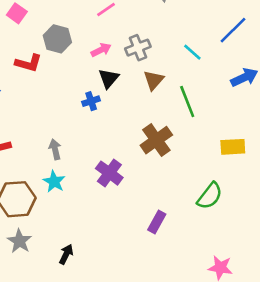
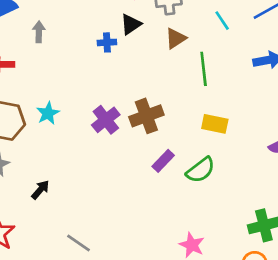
brown cross: (156, 140) -> (146, 116), moved
yellow rectangle: (233, 147) -> (215, 124), moved
gray arrow: (55, 149) -> (39, 32), moved
purple rectangle: (157, 222) -> (163, 161), moved

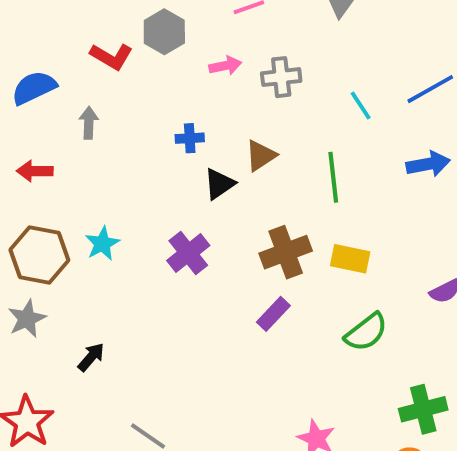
black triangle: (131, 24) -> (219, 184), moved
brown triangle: (176, 38) -> (261, 156), moved
brown cross: (146, 116) -> (286, 252), moved
green semicircle: (201, 170) -> (366, 332), moved

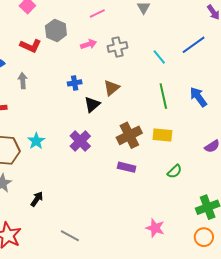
blue arrow: (428, 164) -> (198, 97), moved, turned -110
green line: (333, 177) -> (163, 96), moved
purple rectangle: (273, 314) -> (127, 167), turned 66
green semicircle: (366, 332) -> (174, 171), size x0.7

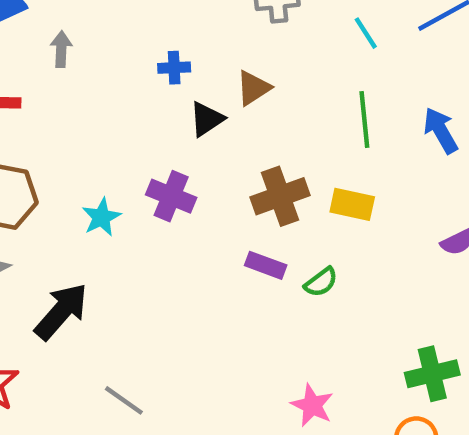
cyan star: (36, 141) -> (101, 217), moved
purple cross: (80, 141) -> (171, 196), turned -30
green semicircle: (174, 171) -> (321, 282), moved
black arrow: (37, 199) -> (61, 311), size x1.8

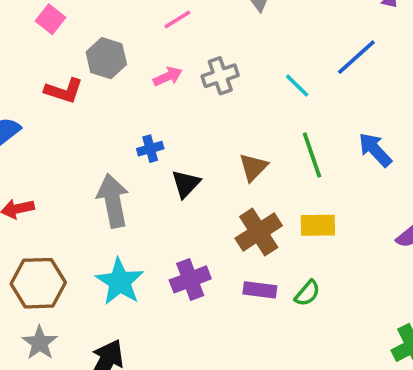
gray arrow: (61, 49) -> (113, 201), moved, size x1.8
brown triangle: (253, 88) -> (253, 167), moved
purple cross: (171, 196) -> (190, 279), moved, turned -30
cyan star: (101, 217) -> (120, 282), size x1.5

